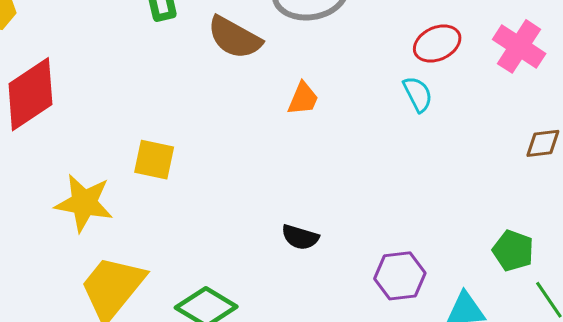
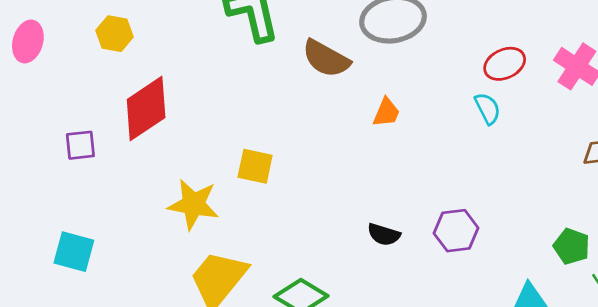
purple hexagon: (400, 276) -> (456, 231), moved

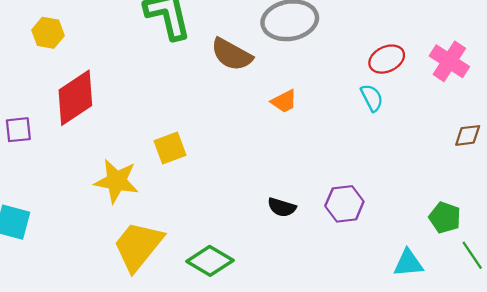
orange trapezoid: (386, 112) -> (284, 101), turned 40
yellow square: (255, 166) -> (170, 148), turned -32

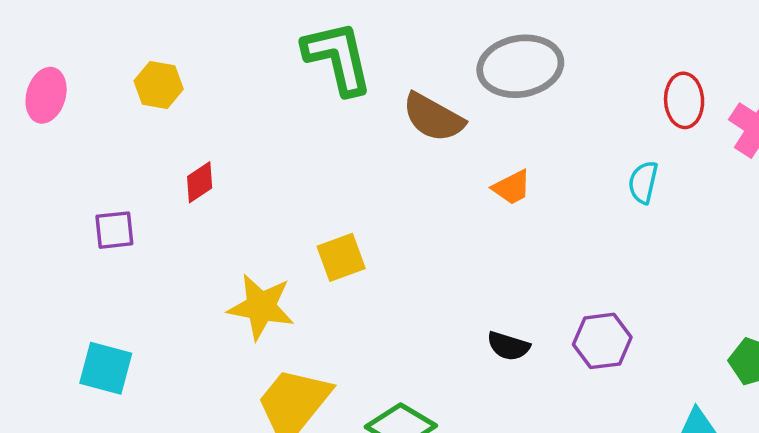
red ellipse: (387, 59) -> (684, 100), moved, turned -68
red diamond: (75, 98) -> (200, 182), size x0.5
cyan semicircle: (372, 98) -> (643, 182), turned -140

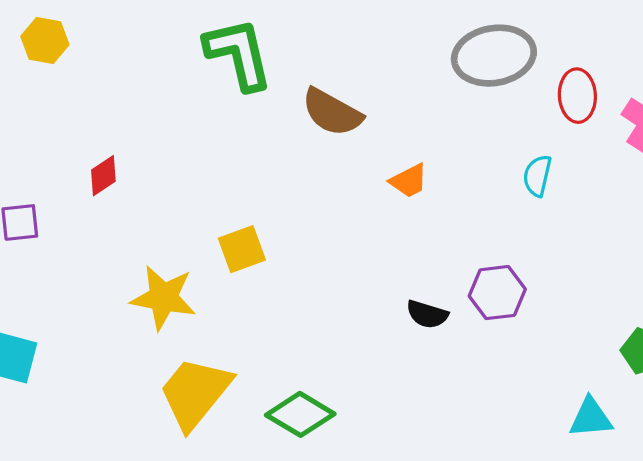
gray ellipse: (520, 66) -> (494, 56), moved
yellow hexagon: (159, 85) -> (45, 41), moved
purple hexagon: (602, 341) -> (497, 293), moved
black semicircle: (508, 346) -> (427, 314), moved

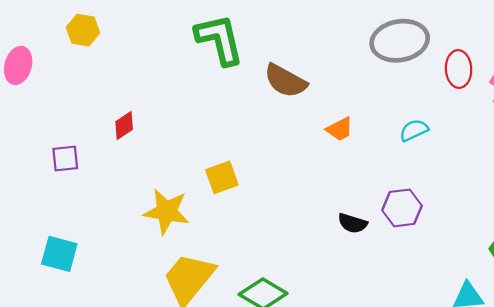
cyan semicircle: (537, 176) -> (414, 130), moved, turned 52

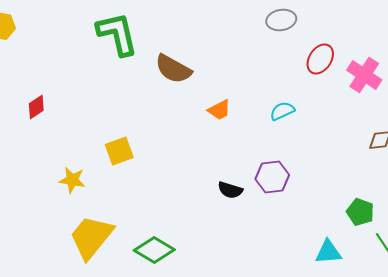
gray ellipse: (400, 41) -> (281, 20), moved, size x0.6
red ellipse: (459, 69) -> (320, 59), turned 36
yellow star: (167, 211) -> (72, 180), size x0.7

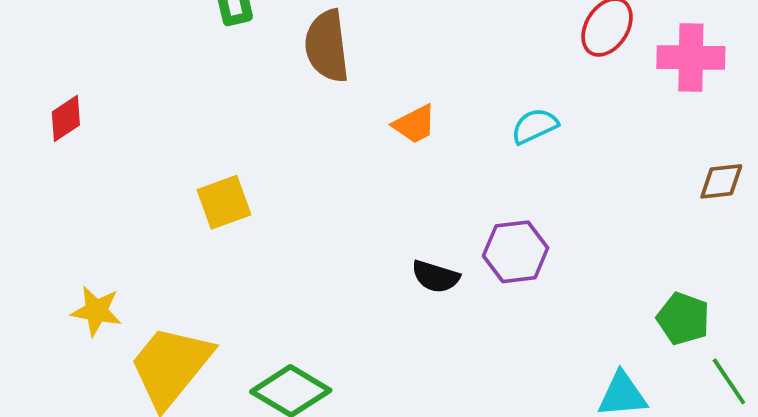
brown semicircle: (173, 69) -> (327, 46), turned 54
pink cross: (364, 75) -> (691, 57), turned -32
yellow star: (72, 180) -> (96, 311), moved

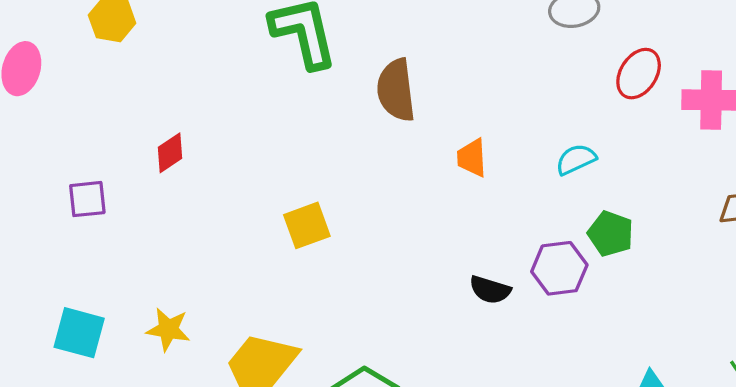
orange trapezoid: (415, 124) -> (472, 158), turned 114
yellow star: (96, 311) -> (168, 329), moved
green pentagon: (683, 319) -> (611, 234), moved

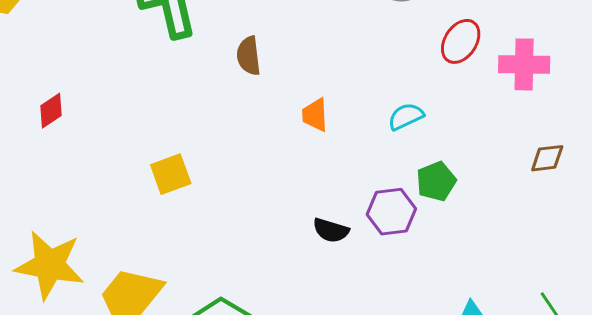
brown semicircle: (396, 90) -> (249, 56), size x0.7
green pentagon: (611, 234) -> (436, 181), turned 30
yellow star: (168, 329) -> (50, 265), size x1.8

